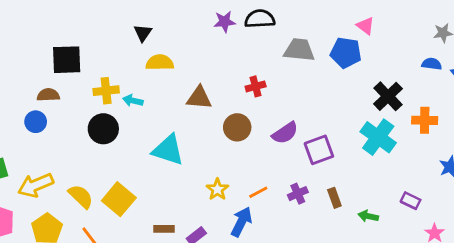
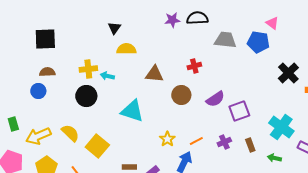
black square: (67, 60) -> (45, 39), moved
cyan cross: (378, 137) -> (281, 127), moved
yellow semicircle: (81, 196) -> (70, 133), moved

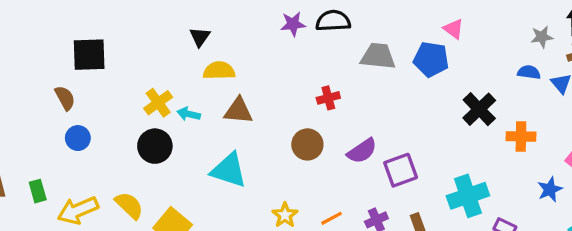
yellow cross: (88, 69) -> (158, 103), turned -30
brown semicircle: (47, 72) -> (65, 98), moved, turned 63
brown triangle: (154, 74) -> (238, 111), moved
cyan cross: (281, 127) -> (468, 196), turned 35

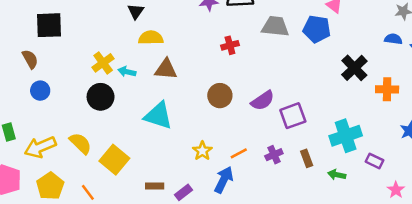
red cross: (328, 98) -> (230, 45), moved

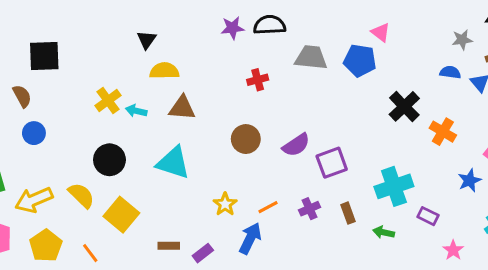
orange cross: (387, 89) -> (443, 132), turned 30
black circle: (101, 97) -> (109, 160), moved

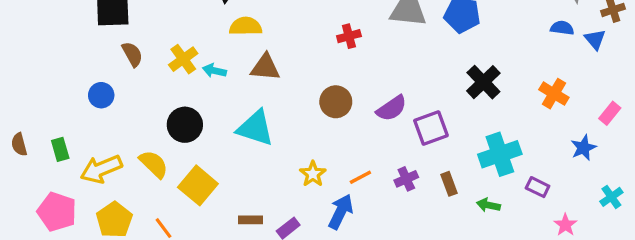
brown semicircle: (22, 96) -> (132, 54), moved
black cross: (404, 106) -> (483, 82), moved

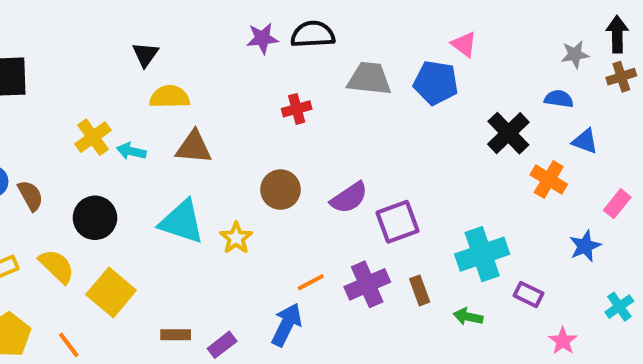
blue triangle: (595, 39) -> (585, 141), moved, turned -30
brown semicircle: (132, 54) -> (30, 196), moved
black cross: (483, 82) -> (508, 133), moved
yellow star: (313, 174) -> (236, 238), moved
purple cross: (406, 179) -> (367, 284), size x1.5

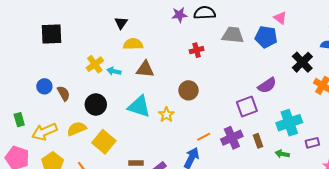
purple semicircle: (349, 198) -> (267, 85), moved
yellow semicircle: (57, 266) -> (77, 129), turned -66
purple rectangle: (529, 294) -> (312, 143), turned -40

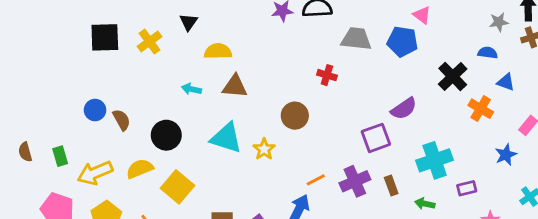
black triangle: (121, 23) -> (189, 22), moved
red cross: (197, 50) -> (327, 75), moved, turned 32
yellow cross: (95, 64) -> (149, 42), moved

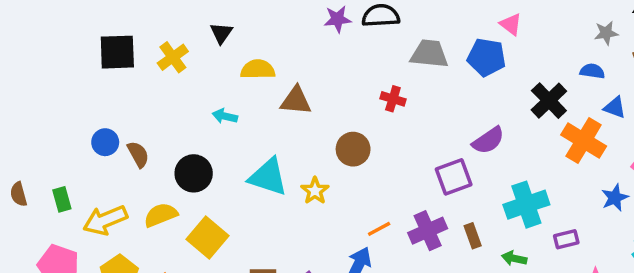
brown triangle: (235, 86) -> (296, 101), moved
orange cross: (481, 109) -> (584, 140), size x1.4

